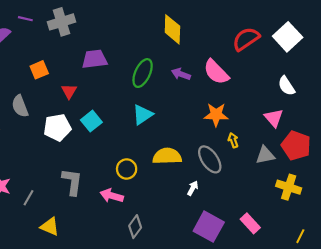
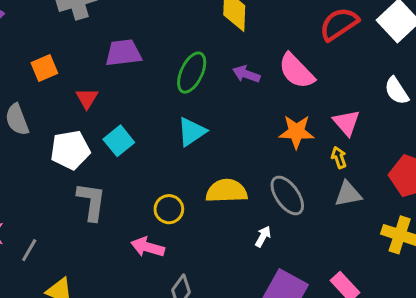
pink triangle: (274, 118) -> (346, 123), moved
yellow arrow: (233, 140) -> (339, 158), moved
gray triangle: (265, 155) -> (348, 194), moved
gray L-shape: (72, 182) -> (91, 202), moved

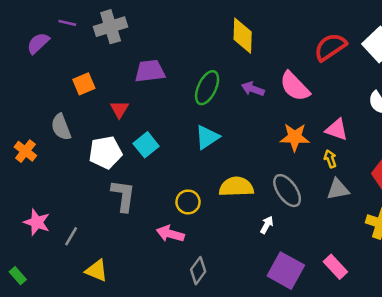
pink triangle: (346, 123) -> (337, 130), turned -30

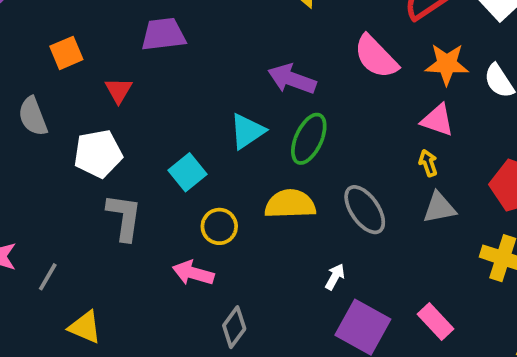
green ellipse: (207, 88) -> (309, 139), moved
purple arrow: (253, 89) -> (292, 79), moved, size x1.4
orange star: (295, 137) -> (447, 64), moved
cyan square: (146, 145) -> (188, 172), moved
white arrow: (267, 225) -> (335, 277), moved

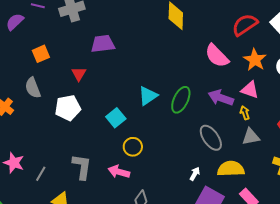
orange square: (66, 53) -> (41, 54), moved
orange star: (447, 64) -> (255, 60), turned 30
purple arrow: (292, 79) -> (221, 98), moved
yellow semicircle: (290, 204) -> (231, 169), moved
gray L-shape: (124, 217) -> (82, 167), moved

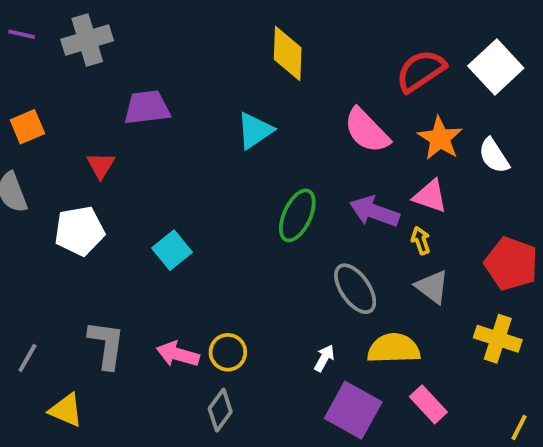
cyan triangle: (148, 96) -> (255, 131), moved
gray triangle: (251, 137) -> (432, 287), turned 48
yellow circle: (133, 147) -> (228, 352), moved

